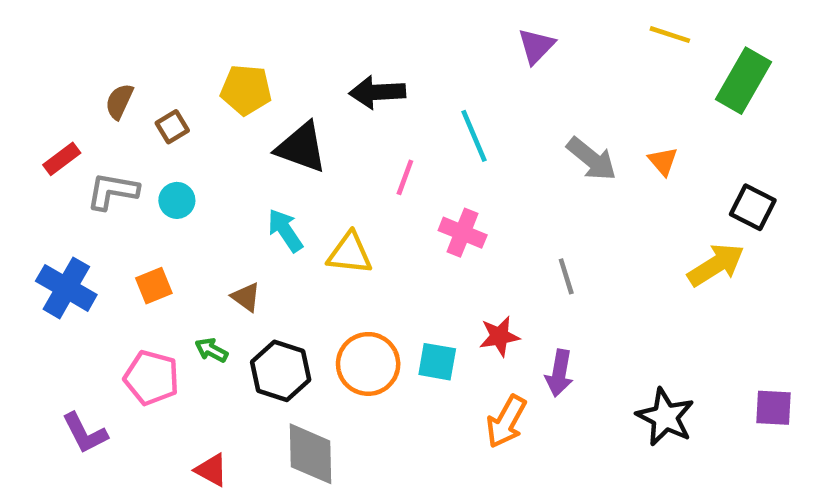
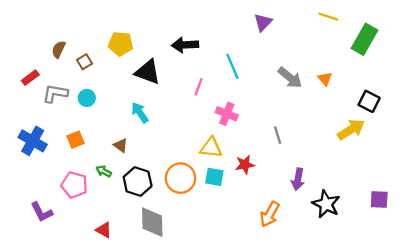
yellow triangle: (350, 253) -> (211, 148), moved
purple arrow: (559, 373) -> (298, 179), moved
orange arrow: (506, 422) -> (270, 214), moved

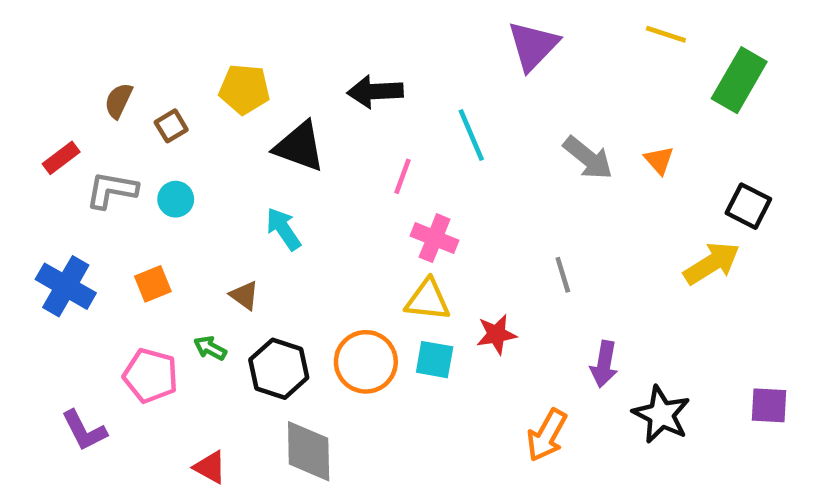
purple triangle: (263, 22) -> (533, 46), size x1.4
pink cross: (227, 114) -> (435, 238), moved

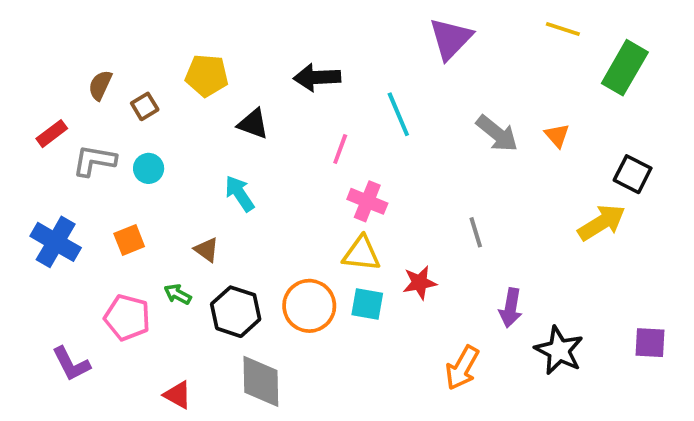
black triangle: (299, 146) -> (253, 124), size x0.7

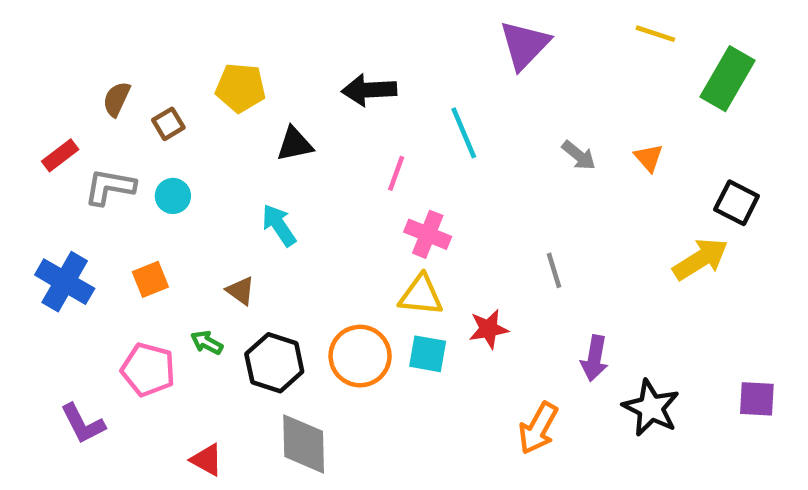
black triangle: (253, 124) -> (295, 144), turned -32
gray arrow: (497, 134) -> (579, 155), size x0.7

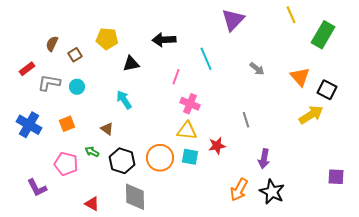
yellow line: (655, 34) -> (291, 15), turned 48
orange triangle: (649, 158) -> (300, 77), moved, size x1.5
black star: (651, 408) -> (272, 192), moved

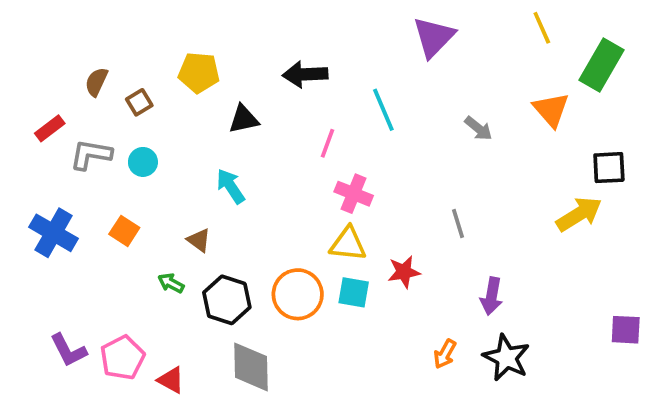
orange triangle: (300, 77) -> (551, 110), moved
black square: (327, 90) -> (609, 168), turned -30
orange square: (67, 124) -> (124, 231), turned -35
pink pentagon: (66, 164) -> (122, 358), moved, turned 30
orange arrow: (239, 190) -> (445, 354), size x0.7

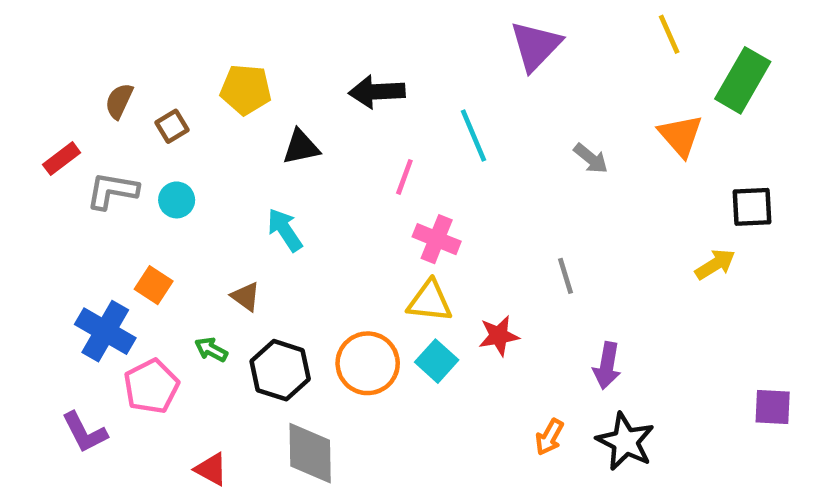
yellow arrow: (579, 214) -> (715, 264), size x0.7
blue cross: (53, 233) -> (105, 331), moved
cyan square: (354, 292) -> (437, 361), turned 32
pink pentagon: (122, 358) -> (151, 386), moved

